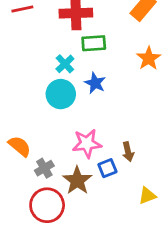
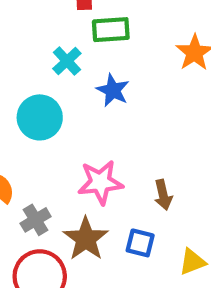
cyan circle: (61, 94) -> (40, 117), moved
blue square: (107, 168) -> (140, 243), moved, turned 36

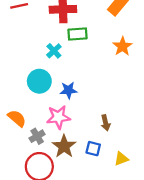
blue star: (113, 90) -> (69, 90), moved, turned -30
pink star: (100, 182) -> (58, 117), moved

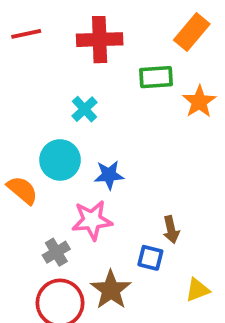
green rectangle: (78, 34) -> (156, 77), moved
orange semicircle: (17, 118) -> (22, 190), moved
brown star: (64, 146) -> (111, 290), moved
blue square: (93, 149) -> (150, 258), moved

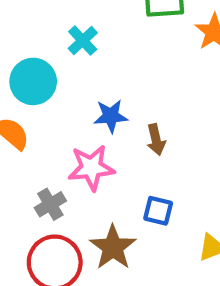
cyan circle: (60, 160) -> (33, 81), moved
brown arrow: (171, 230) -> (156, 140), moved

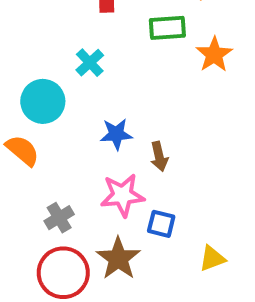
pink star: (91, 168) -> (122, 195), moved

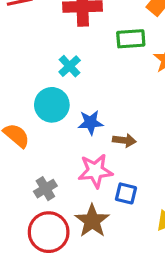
cyan circle: (43, 101) -> (52, 105), moved
brown arrow: (159, 156) -> (124, 140), turned -70

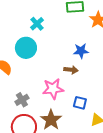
blue star: (91, 123) -> (81, 51), moved
blue square: (126, 193) -> (80, 103), moved

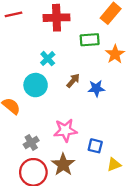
brown arrow: (71, 70) -> (73, 81), moved, turned -56

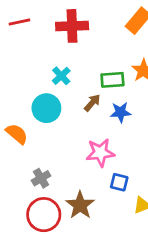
green rectangle: (90, 40) -> (112, 80), moved
pink star: (65, 130) -> (100, 153), moved

